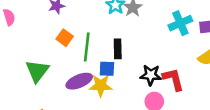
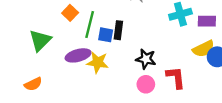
blue square: (107, 69) -> (106, 35), moved
red L-shape: (173, 79) -> (176, 77), moved

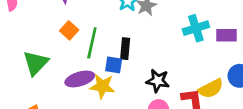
blue square: (106, 35) -> (114, 65), moved
yellow semicircle: (203, 49) -> (211, 89), moved

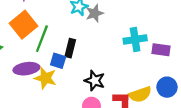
orange square: (69, 30) -> (24, 25), size x1.6

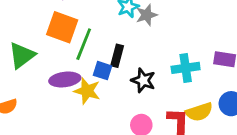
orange square: (24, 25) -> (62, 27), turned -32
cyan cross: (135, 39) -> (186, 68), moved
black star: (95, 81) -> (143, 80), moved

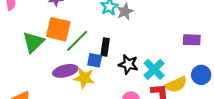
green line: (84, 44) -> (77, 41), turned 30
green triangle: (22, 55) -> (33, 42), moved
cyan cross: (186, 68) -> (154, 69), moved, turned -30

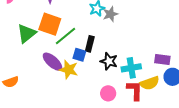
purple rectangle: (192, 40) -> (162, 59), moved
cyan cross: (154, 69) -> (131, 68), turned 30
purple ellipse: (65, 71) -> (52, 62), turned 50

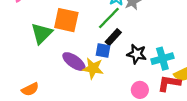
green line: (66, 36) -> (109, 18), moved
black rectangle: (90, 44) -> (113, 37), turned 35
red L-shape: (135, 90) -> (169, 83), turned -75

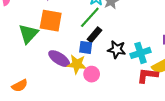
pink circle: (140, 90) -> (92, 74), moved

